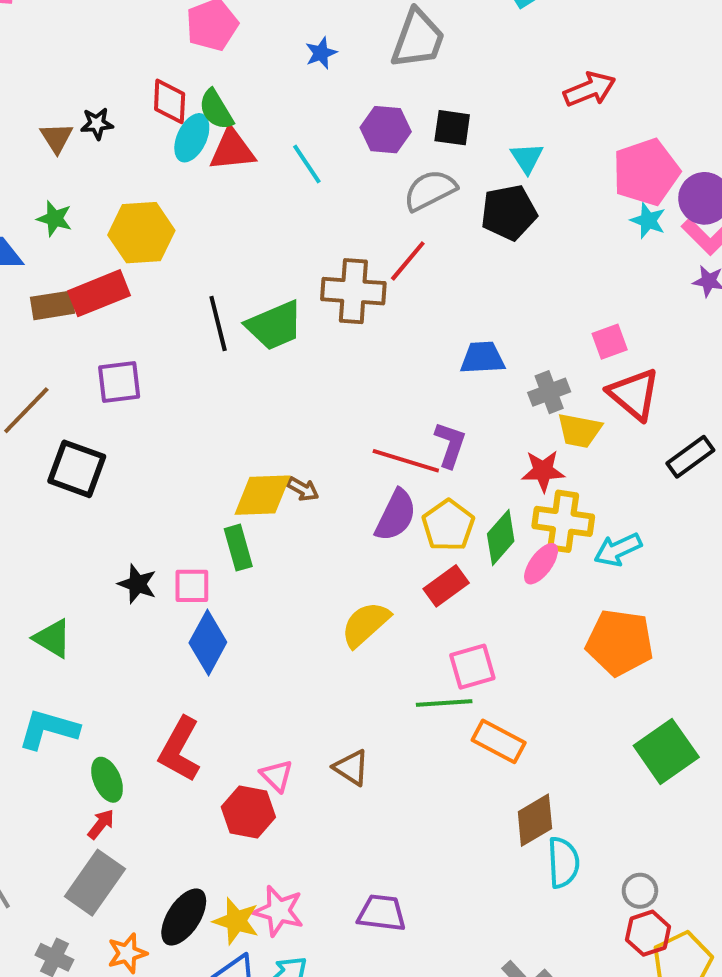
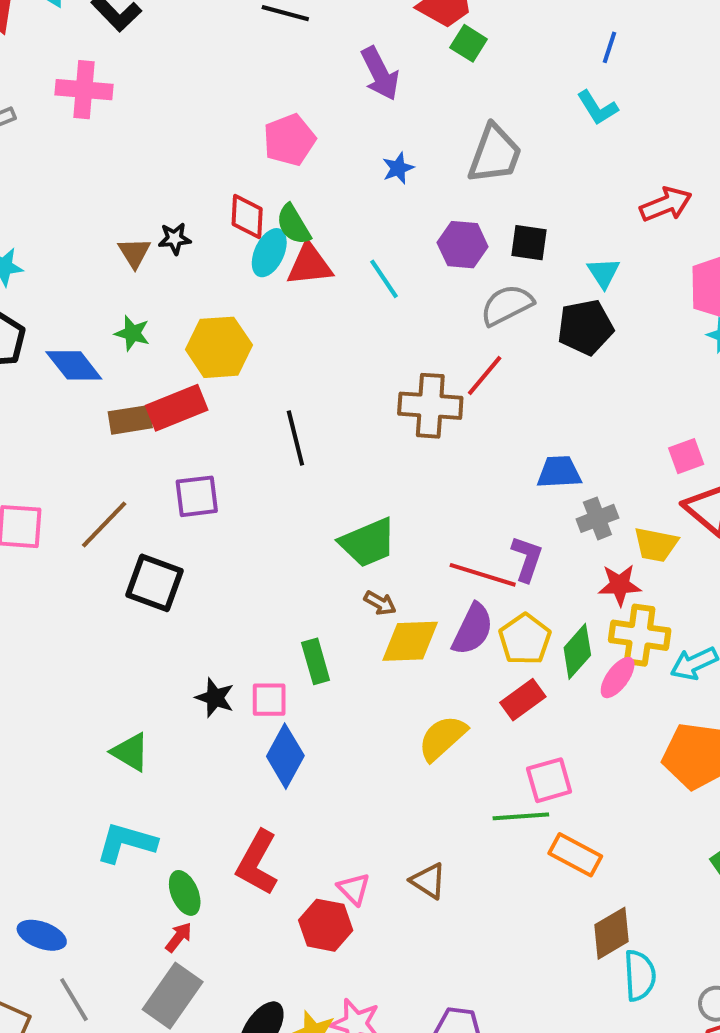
green trapezoid: (275, 326) -> (368, 543), moved
gray cross: (549, 392) -> (597, 518), moved
yellow diamond: (262, 495) -> (410, 641), moved

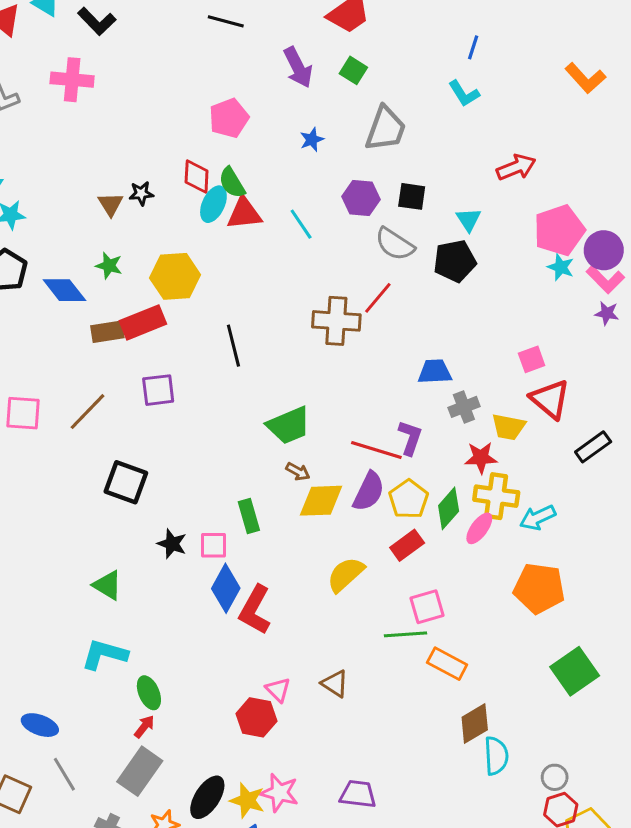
green square: (469, 43) -> (353, 70), moved
gray semicircle: (507, 305) -> (395, 244), turned -120
black square: (154, 583) -> (126, 482), moved
red L-shape: (257, 863) -> (255, 610), moved

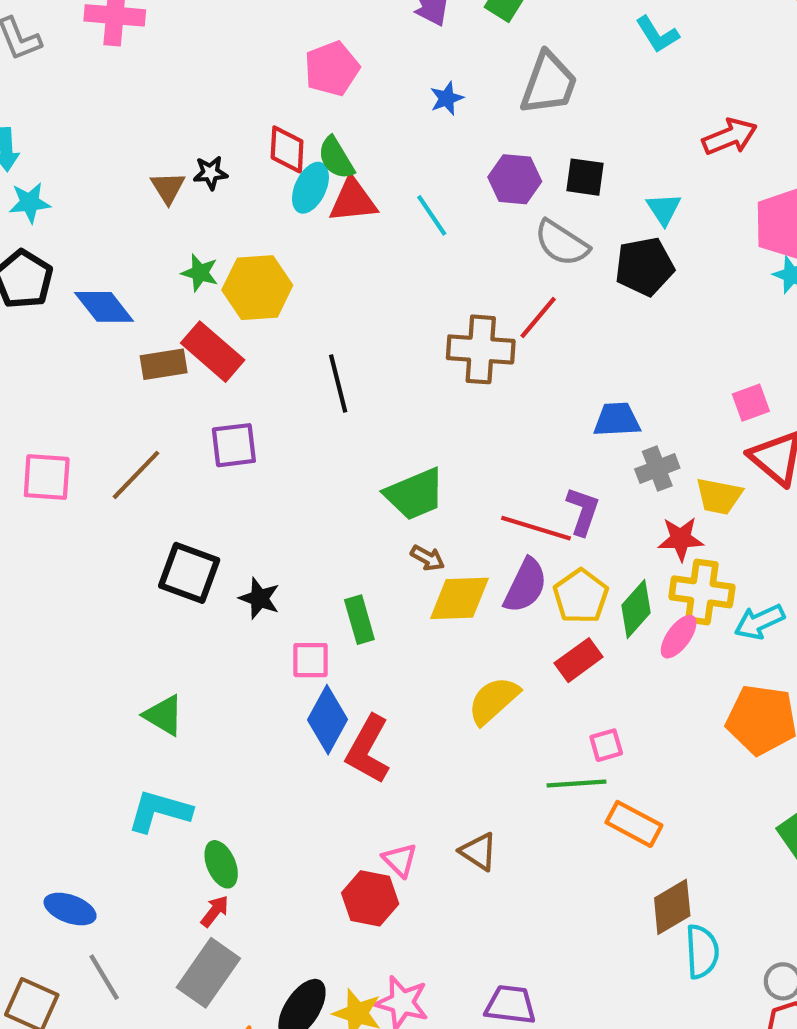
green star: (109, 266) -> (200, 273), moved
red rectangle: (143, 322) -> (213, 352), turned 63
black star: (172, 544) -> (259, 598), moved
pink square: (427, 607) -> (606, 745), size x0.7

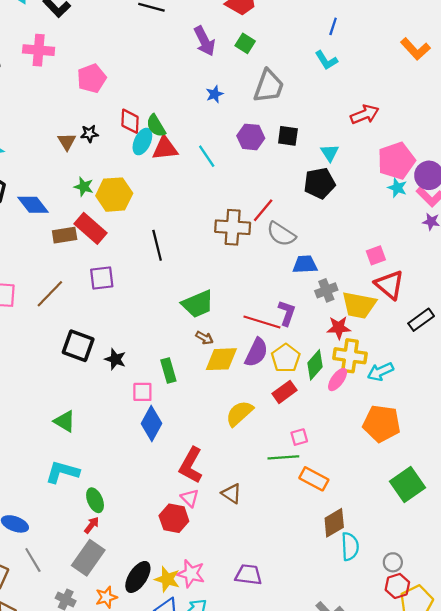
pink pentagon: (332, 69) -> (92, 78), moved
gray semicircle: (562, 243) -> (281, 234), moved
yellow trapezoid: (719, 496) -> (359, 305), size x1.4
red L-shape: (368, 749) -> (191, 465), moved

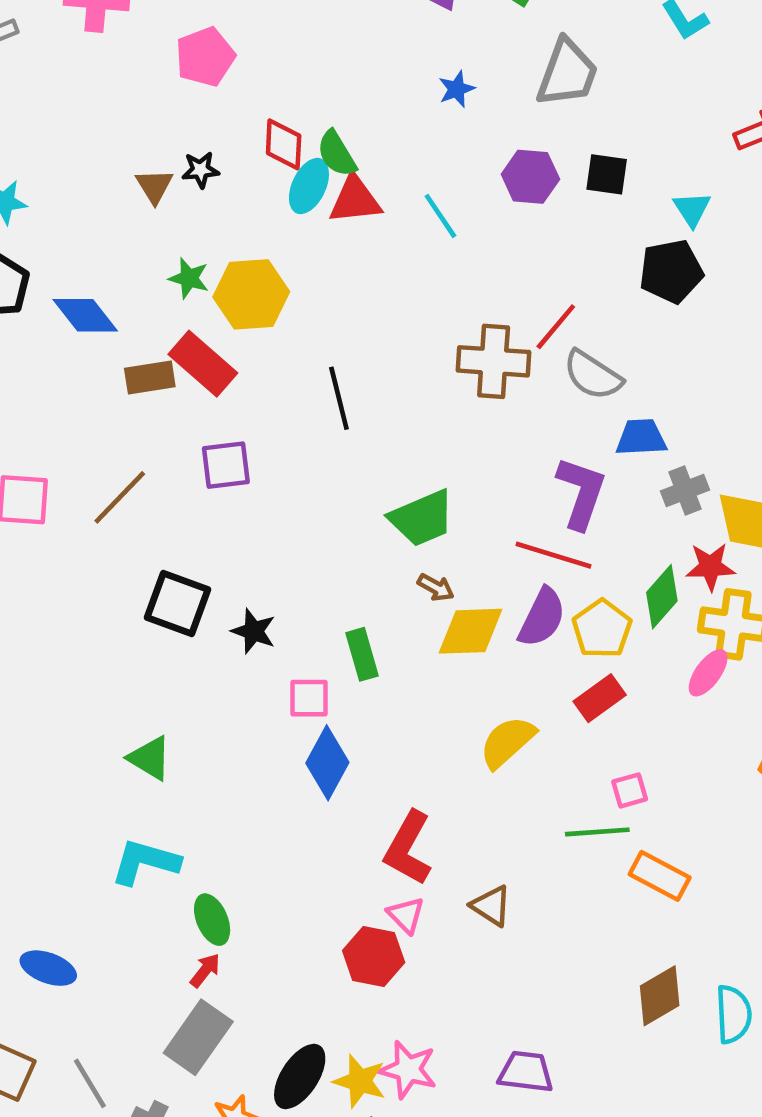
purple L-shape: (287, 313) -> (581, 493), moved, size x1.4
green diamond: (315, 365) -> (662, 597), moved
brown diamond: (334, 523) -> (660, 996), moved
gray line: (33, 560) -> (90, 1083), moved

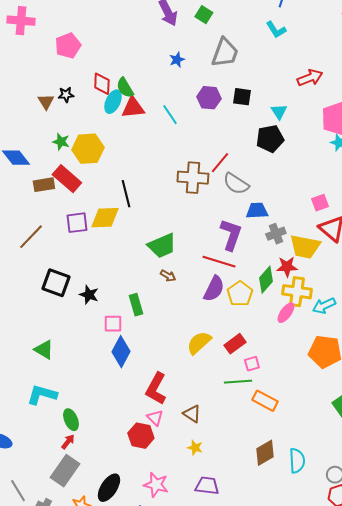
yellow diamond: (470, 631) -> (105, 218), moved
red rectangle: (600, 698) -> (235, 344), moved
yellow star: (360, 1081) -> (195, 448), moved, size x0.7

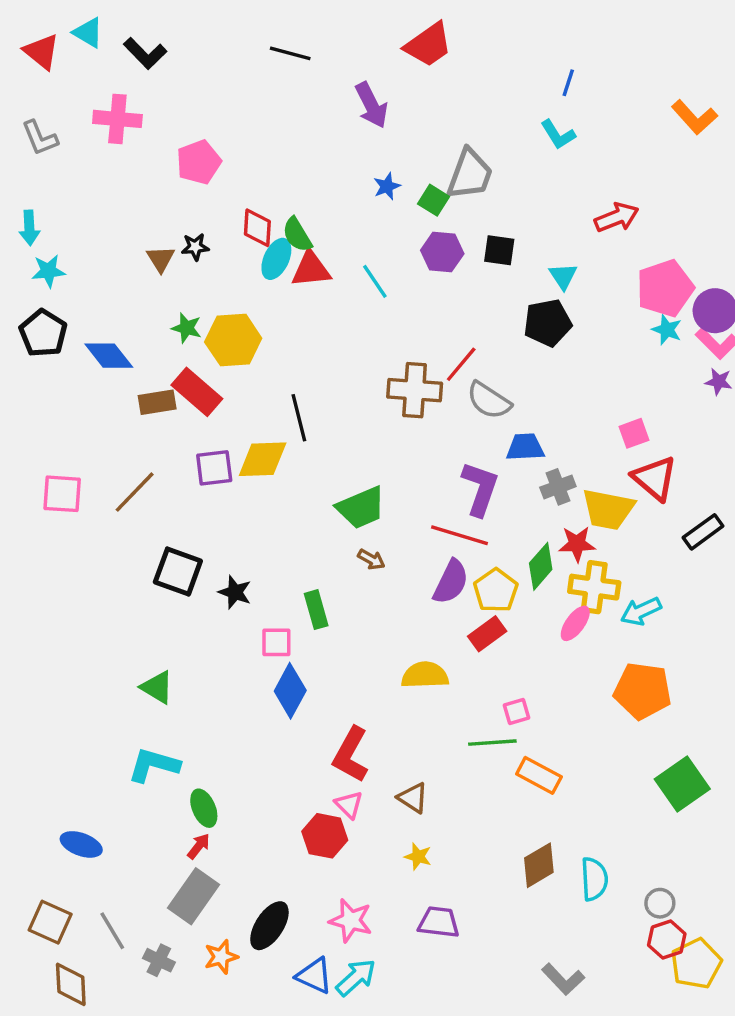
green square: (204, 15) -> (434, 200), moved
yellow semicircle: (199, 343) -> (425, 675), turned 40
red rectangle: (235, 344) -> (487, 634), moved

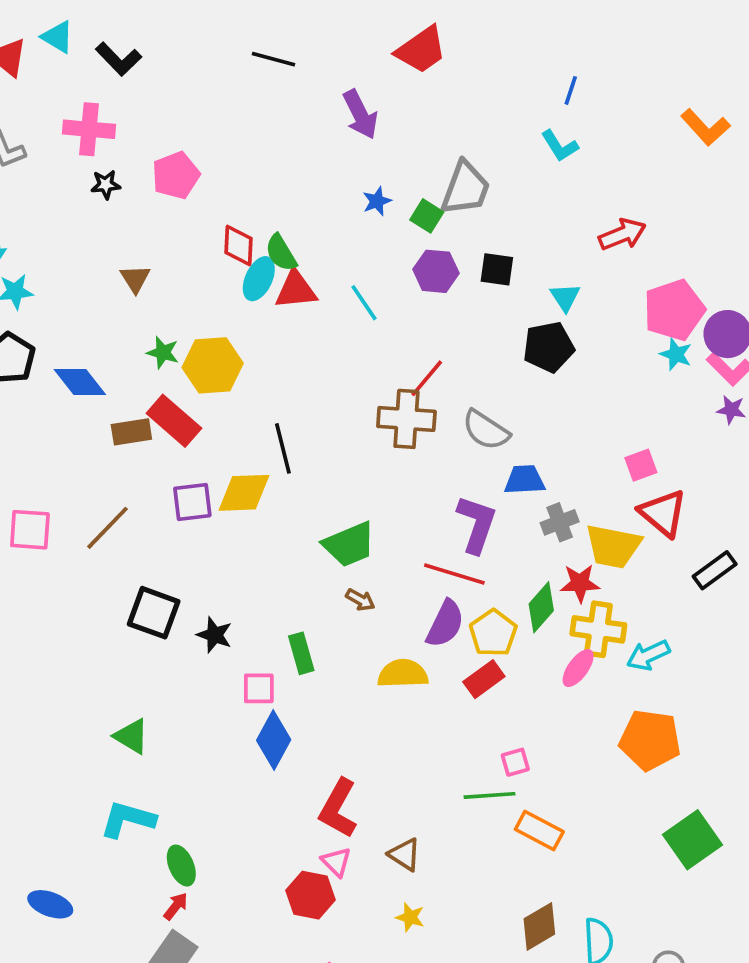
black star: (195, 247) -> (106, 185), moved
red line: (461, 364) -> (427, 378), moved
yellow semicircle: (425, 675) -> (403, 674), moved

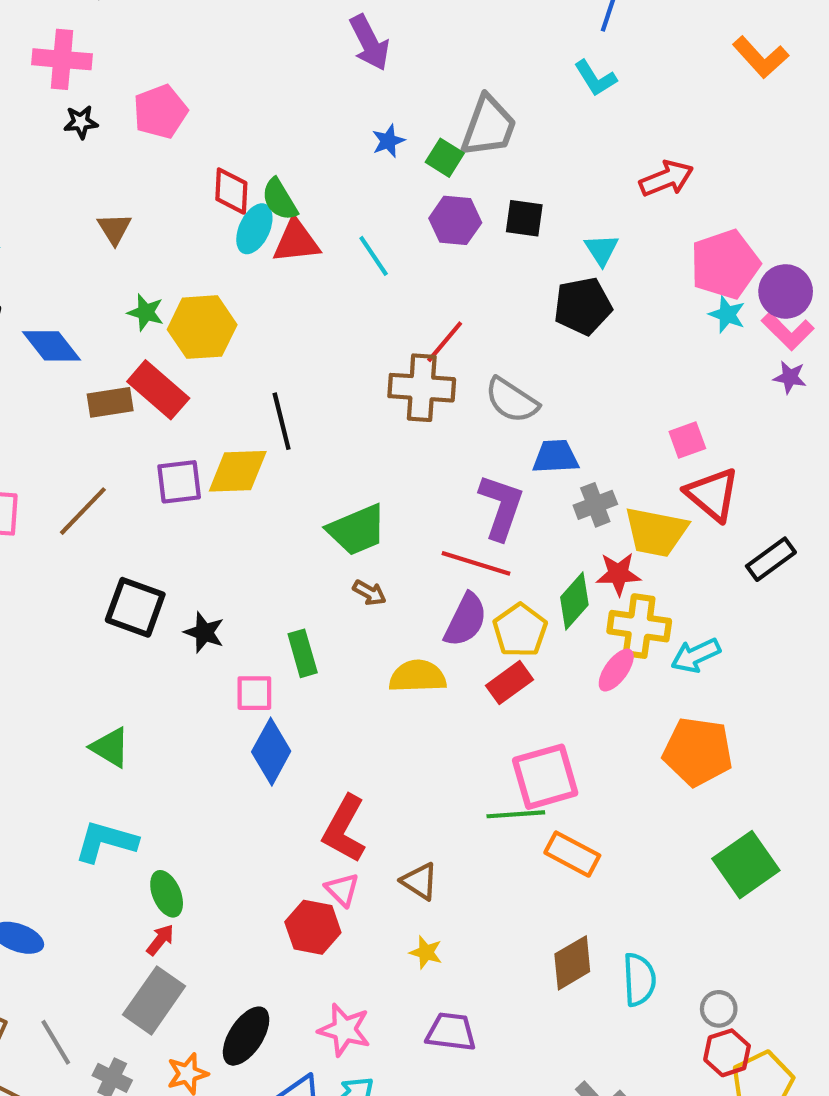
pink square: (515, 762) -> (545, 777), size x2.0

